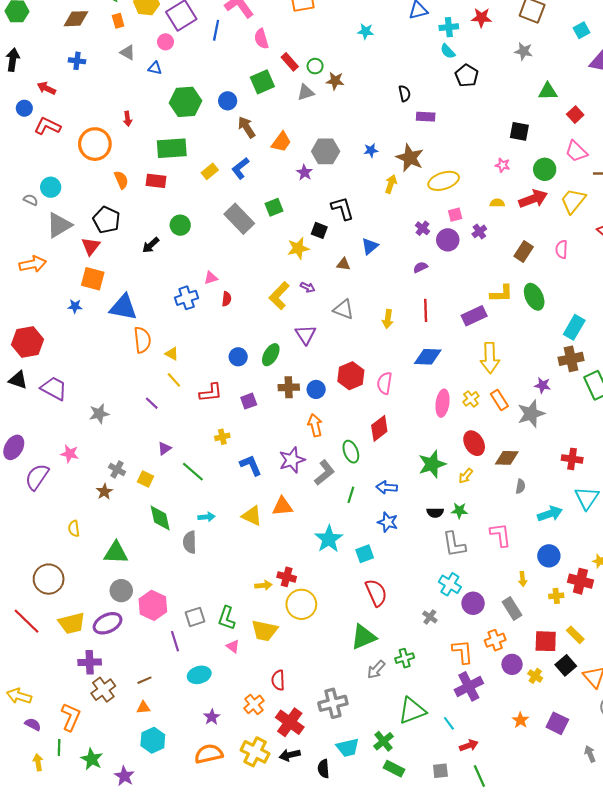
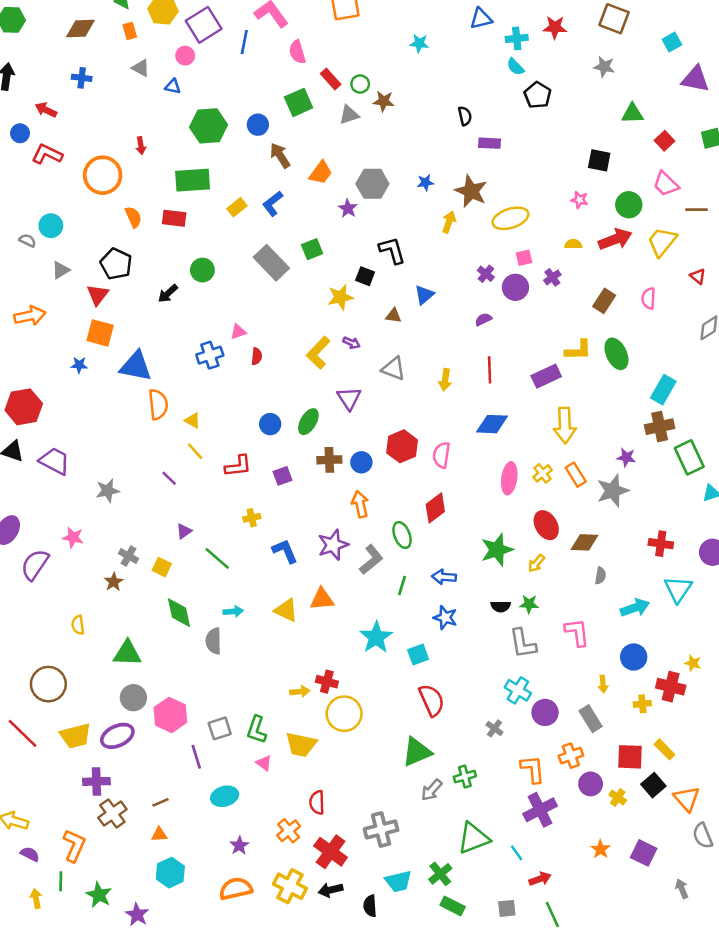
gray triangle: (59, 225) -> (61, 270), size x0.6

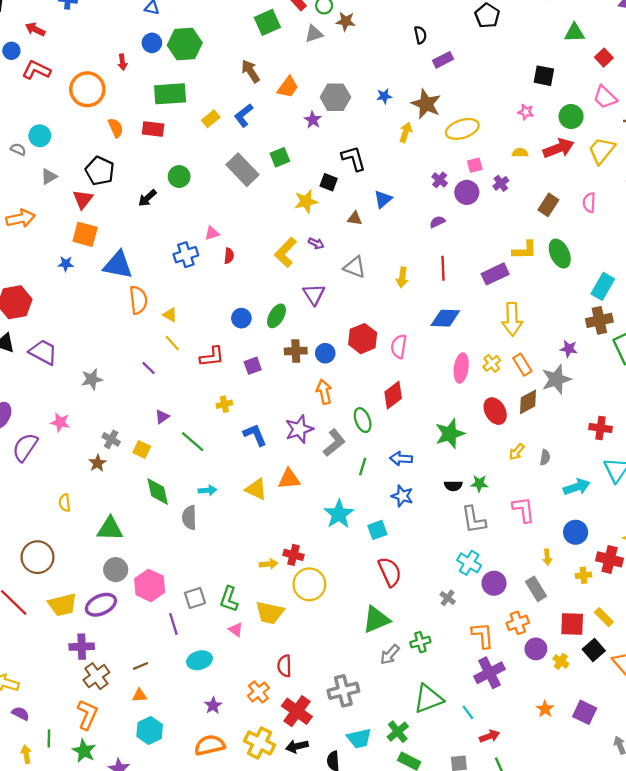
blue circle: (258, 125) -> (152, 43), moved
purple rectangle: (490, 143) -> (443, 60), turned -30
brown diamond: (584, 542) -> (528, 402), moved, turned -30
yellow arrow: (536, 563) -> (517, 452), moved
orange L-shape: (74, 846) -> (87, 715), moved

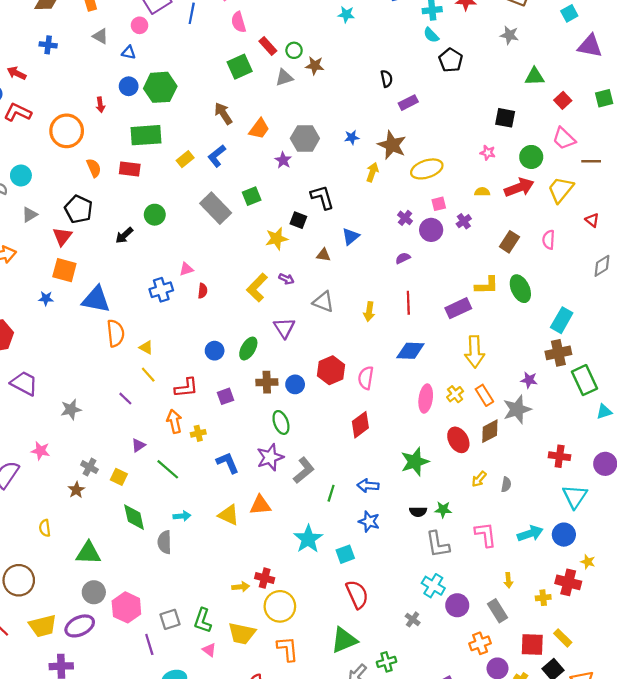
orange arrow: (324, 392) -> (174, 421), moved
green ellipse: (363, 420) -> (281, 422), moved
cyan arrow: (577, 487) -> (530, 533), moved
blue circle: (576, 532) -> (564, 535), moved
orange L-shape: (483, 635) -> (287, 649), moved

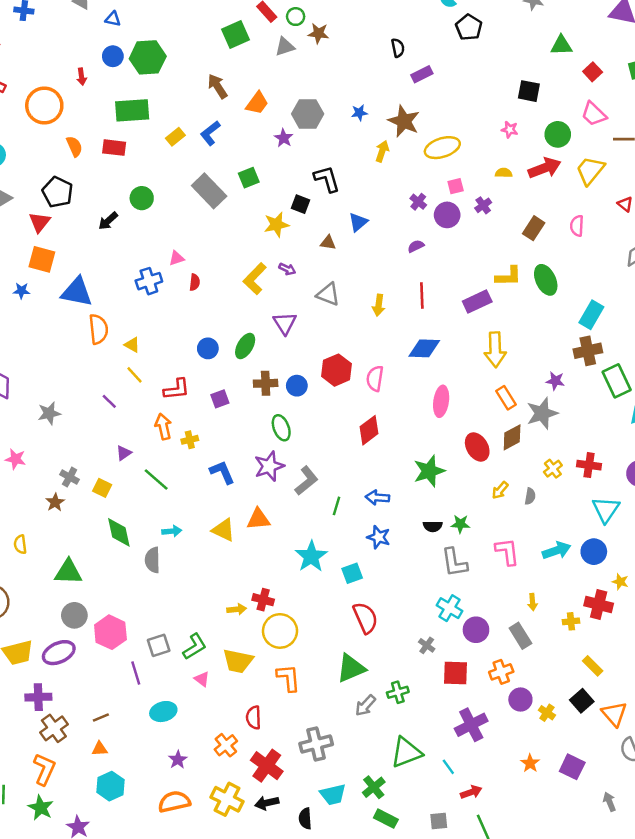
yellow cross: (455, 394) -> (553, 469), moved
green L-shape: (203, 621) -> (195, 647), turned -140
red square: (532, 644) -> (456, 673), moved

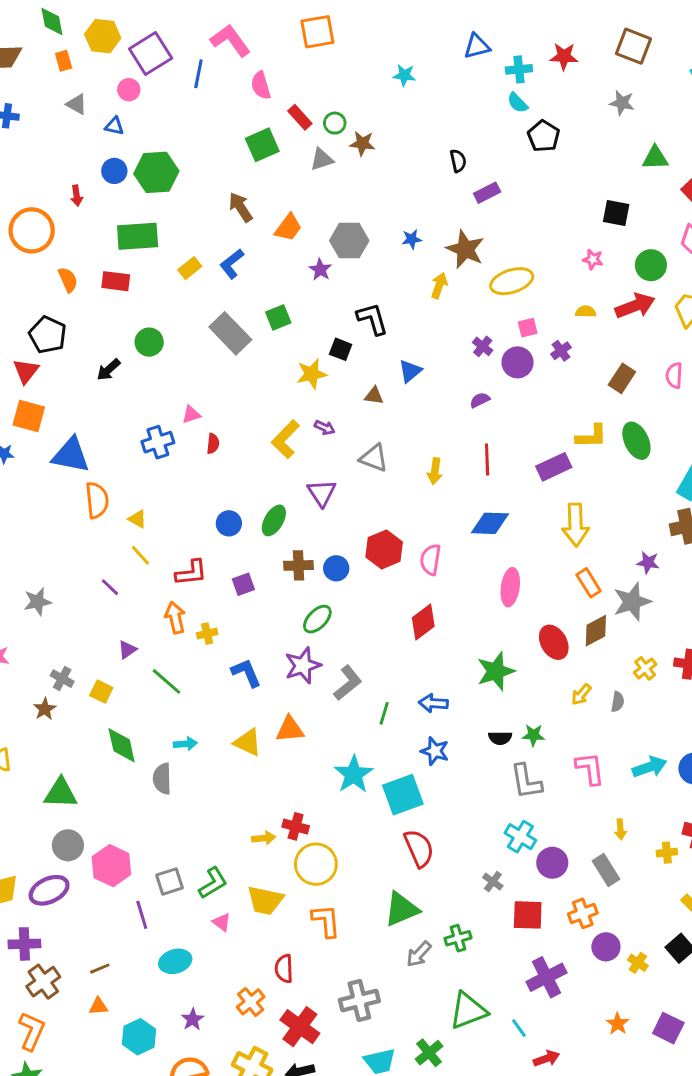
green ellipse: (281, 428) -> (317, 619), turned 65
cyan square: (352, 573) -> (403, 795), size x1.6
cyan hexagon: (110, 786) -> (139, 1037), moved

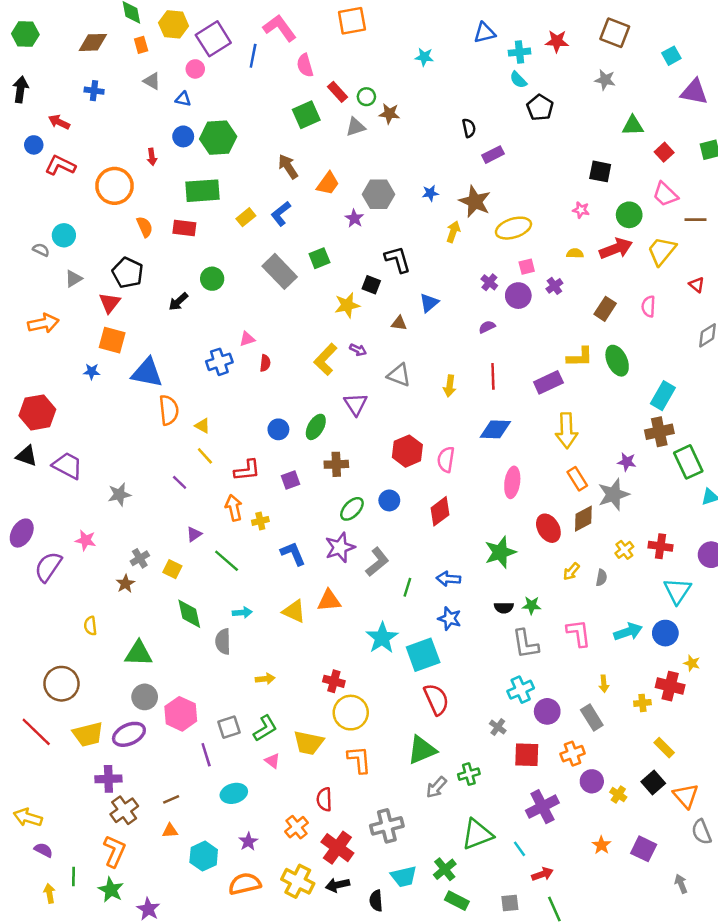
blue circle: (336, 568) -> (389, 500), moved
gray cross: (62, 679) -> (140, 558), turned 30
cyan cross: (520, 837) -> (521, 690), turned 35
yellow arrow: (264, 838) -> (265, 679), moved

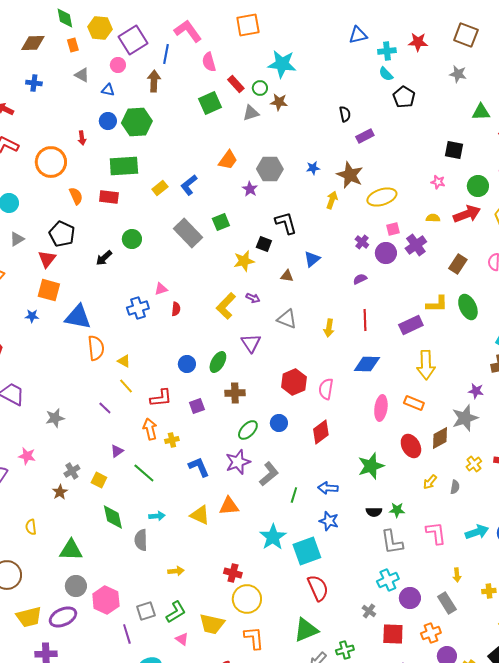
cyan star: (424, 57) -> (282, 64), moved, size x1.8
brown arrow: (288, 167) -> (154, 81), moved, turned 35
purple cross: (554, 286) -> (416, 245), size x1.5
orange rectangle: (577, 479) -> (414, 403), moved, turned -36

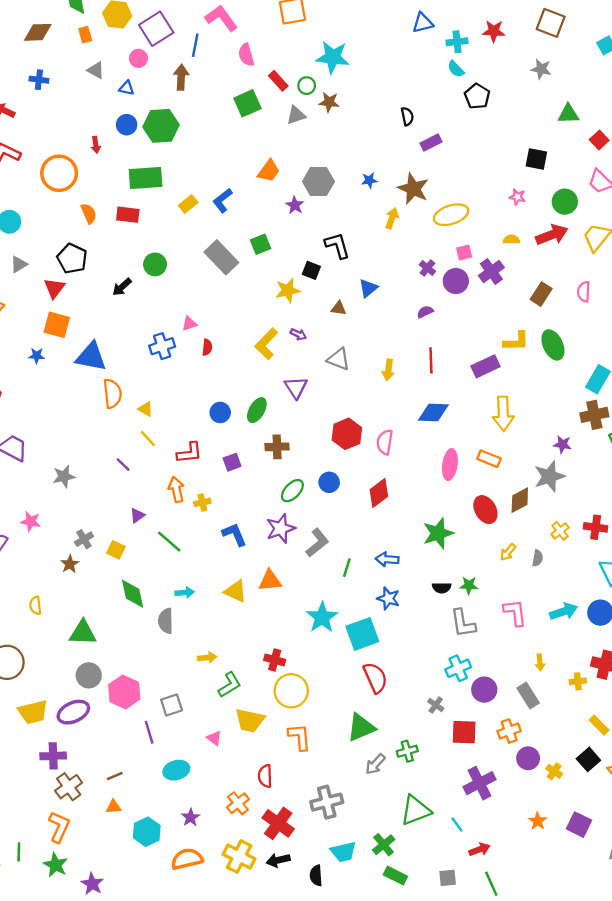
green L-shape: (176, 612) -> (230, 685), moved

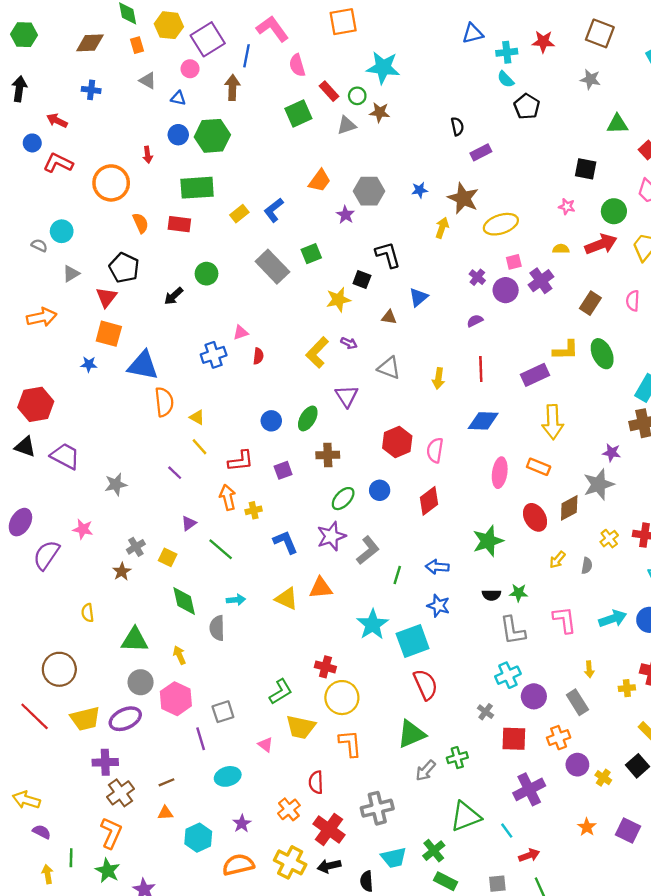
yellow arrow: (207, 658) -> (179, 655), moved, turned -108

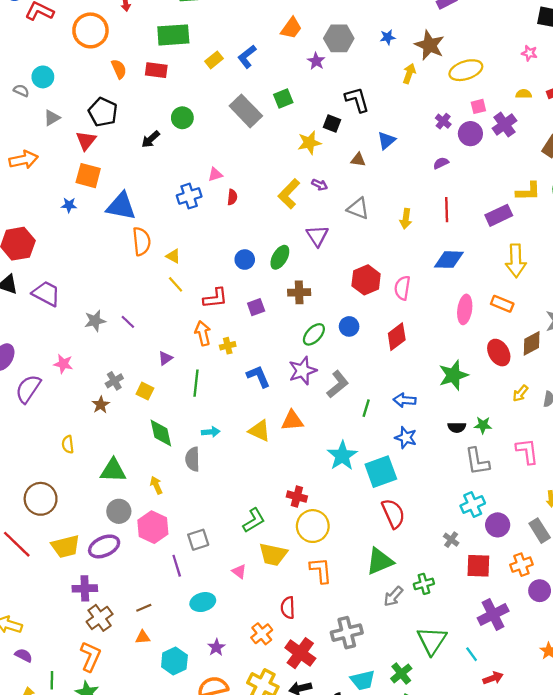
purple line: (175, 473) -> (128, 322), moved
green line: (221, 549) -> (196, 383), turned 55
green triangle: (466, 816) -> (432, 641), turned -36

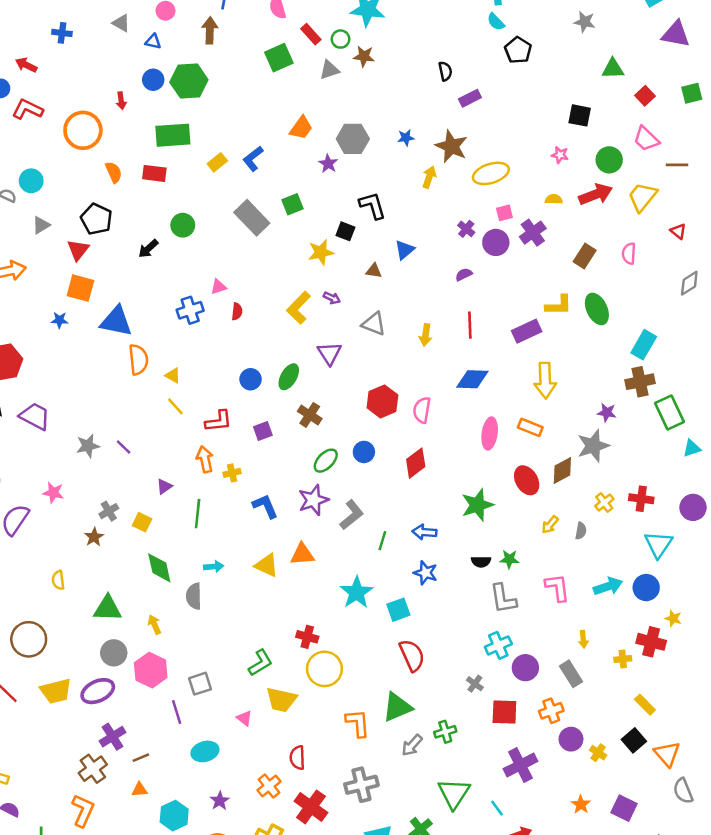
brown cross: (299, 292) -> (310, 415), turned 35
cyan square: (381, 472) -> (398, 610), size x0.7
orange L-shape: (321, 570) -> (358, 723), moved
purple cross: (85, 588) -> (113, 737), moved, turned -30

